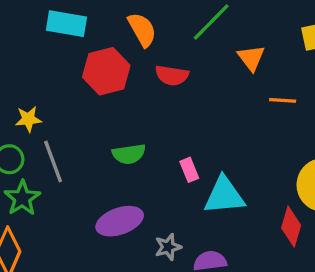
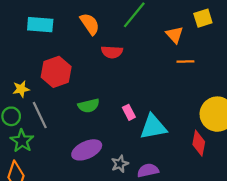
orange triangle: (251, 58) -> (175, 35), moved
red hexagon: (106, 71) -> (56, 72), moved

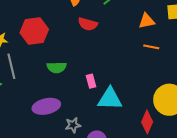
orange triangle: (175, 35) -> (147, 21), turned 48

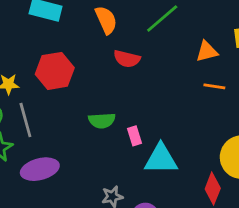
green semicircle: (57, 67) -> (102, 121), moved
purple ellipse: (46, 106) -> (40, 169), moved

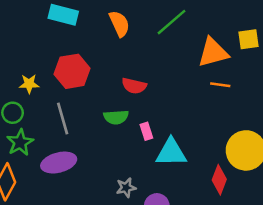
orange triangle: (207, 51) -> (213, 52), size x1.5
red semicircle: (127, 59) -> (134, 86), moved
gray line: (25, 120) -> (63, 119), moved

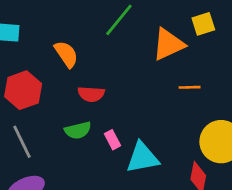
orange semicircle: (119, 24) -> (66, 54), moved
orange line: (220, 85) -> (190, 87), moved

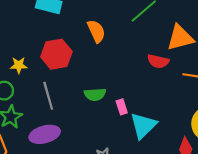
red semicircle: (91, 94) -> (158, 61), moved
cyan triangle: (142, 158) -> (143, 126), turned -44

